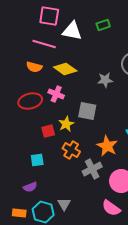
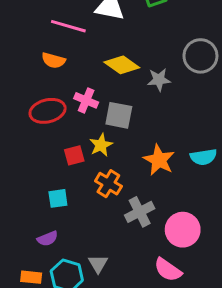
yellow diamond: (65, 69) -> (122, 65), moved
gray square: (87, 111) -> (119, 115), moved
orange star: (107, 146) -> (159, 160), moved

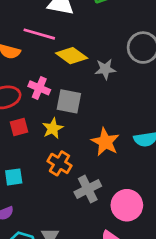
pink line: (68, 26) -> (39, 34), moved
red square: (74, 155) -> (19, 127), moved

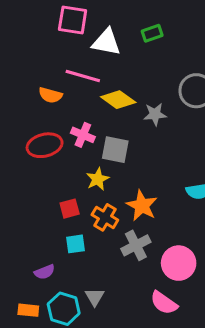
red square: (19, 127) -> (70, 209), moved
orange star: (105, 142) -> (142, 206), moved
cyan square: (14, 177) -> (75, 244), moved

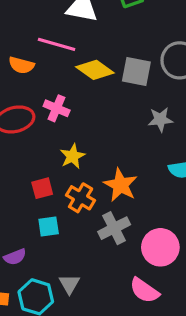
gray star: (155, 114) -> (160, 119), moved
gray square: (115, 150) -> (136, 72), moved

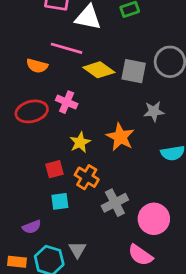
orange star: (120, 185) -> (120, 137), moved

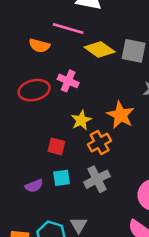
red square: (55, 169) -> (56, 146), turned 30
orange cross: (87, 177) -> (100, 143), moved, turned 30
gray cross: (115, 203) -> (97, 179), moved
purple semicircle: (32, 227) -> (34, 186), moved

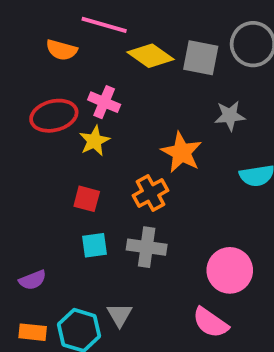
yellow star: (81, 120) -> (94, 141), moved
gray cross: (97, 179) -> (147, 247), turned 35
purple semicircle: (34, 186) -> (33, 280), moved

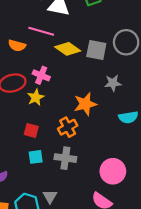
orange star: (181, 152) -> (85, 104), turned 30

